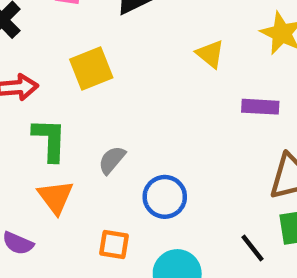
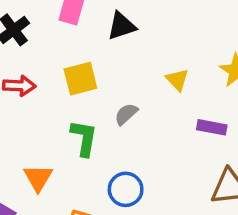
green L-shape: (50, 140) -> (84, 138), moved
gray semicircle: (112, 160) -> (126, 114), moved

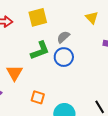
green L-shape: (84, 138) -> (40, 50), turned 60
blue circle: (126, 189) -> (64, 57), moved

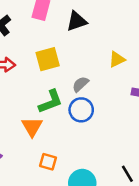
yellow triangle: (92, 18) -> (117, 59), turned 48
orange triangle: (14, 73) -> (32, 127), moved

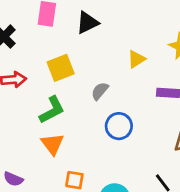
green L-shape: (51, 102) -> (52, 110), moved
blue circle: (81, 110) -> (119, 126), moved

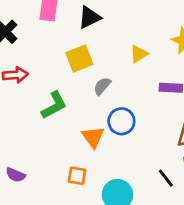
yellow square: (61, 68) -> (79, 58), moved
orange triangle: (52, 144) -> (93, 137), moved

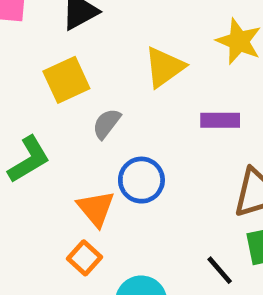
yellow triangle: (139, 54) -> (164, 67), size x1.4
orange square: (77, 176) -> (84, 258), moved, turned 36

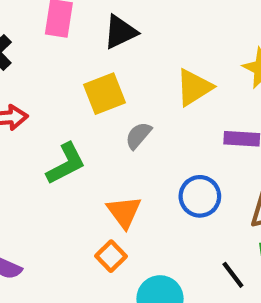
blue circle: (141, 180) -> (200, 196), moved

